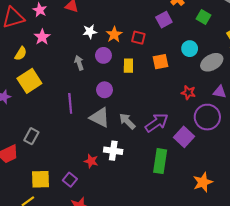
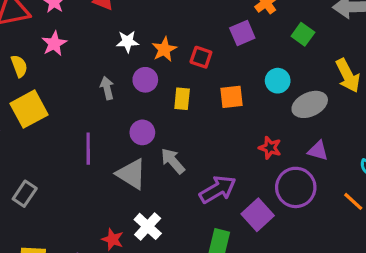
yellow semicircle: (21, 54) -> (19, 66), turned -56
gray arrow: (127, 121) -> (173, 161), moved
white cross: (113, 151) -> (148, 226), turned 30

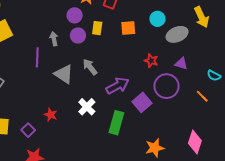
gray arrow: (107, 88) -> (54, 39), moved
purple circle: (142, 132) -> (78, 35), moved
white cross: (148, 226) -> (87, 107), moved

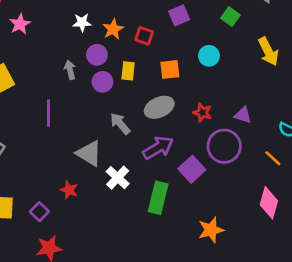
gray ellipse: (177, 34) -> (159, 107), moved
gray arrow: (54, 39) -> (70, 70), moved
gray triangle: (64, 74) -> (89, 153), moved
pink diamond: (195, 142) -> (269, 203), moved

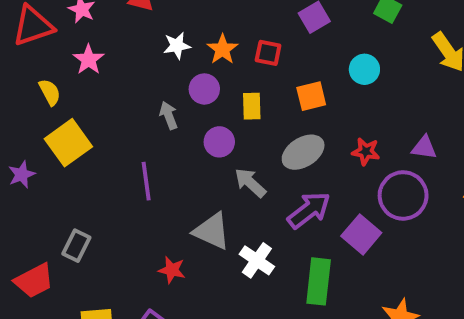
purple circle: (102, 82) -> (219, 142), moved
red star: (69, 190) -> (172, 270), moved

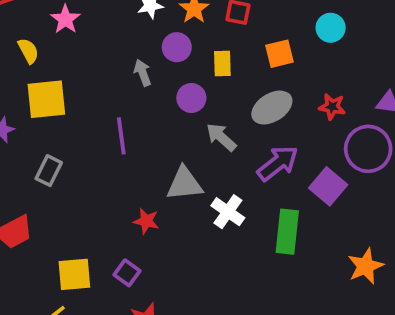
yellow square: (68, 143) -> (46, 99), turned 30
gray triangle: (212, 231) -> (184, 184), turned -30
gray rectangle: (76, 246) -> (49, 171), moved

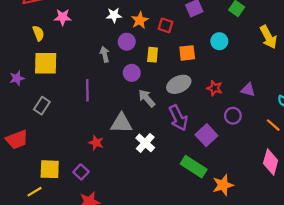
pink star: (65, 19) -> (63, 17), turned 30
purple circle: (368, 149) -> (233, 116), size x0.6
purple arrow: (278, 163) -> (178, 118), turned 95
green rectangle: (287, 232) -> (194, 167), moved, turned -70

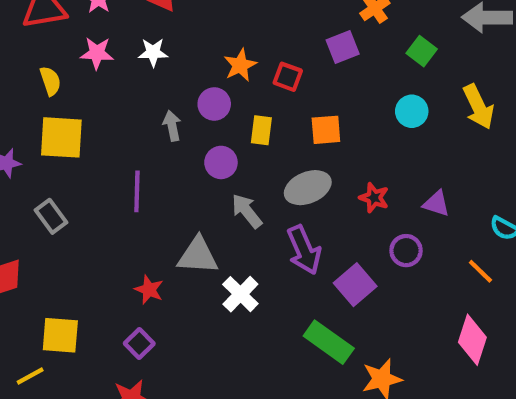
white star: (114, 15) -> (153, 52), moved
cyan circle: (219, 41) -> (412, 111), moved
gray rectangle: (42, 106) -> (51, 216), turned -72
purple square: (81, 172) -> (139, 343), moved

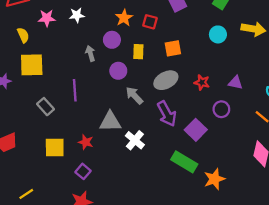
yellow arrow: (478, 107) -> (253, 29), turned -50
gray rectangle: (51, 216) -> (45, 107), moved
yellow square: (60, 335) -> (55, 147), moved

